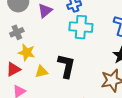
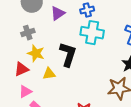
black L-shape: (66, 66) -> (68, 54), moved

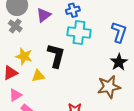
gray cross: (28, 33) -> (15, 26), moved, turned -32

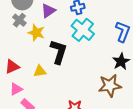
cyan cross: (79, 33) -> (83, 30), turned 30
yellow star: (24, 56) -> (36, 33), moved

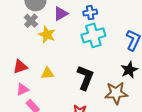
cyan cross: (83, 30) -> (93, 35), turned 30
black L-shape: (59, 52) -> (85, 78), moved

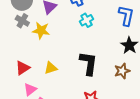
cyan cross: (93, 35) -> (86, 20), size x0.6
brown star: (116, 93) -> (122, 71), size x0.7

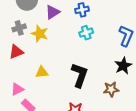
gray cross: (22, 21) -> (19, 28), moved, turned 32
red triangle: (23, 68) -> (16, 52), moved

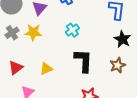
cyan cross: (86, 33) -> (72, 30), moved
red triangle: (16, 52) -> (16, 68), moved

